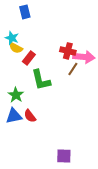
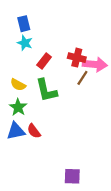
blue rectangle: (25, 12) -> (24, 24), moved
cyan star: (12, 38) -> (25, 43), moved
yellow semicircle: (16, 48) -> (18, 85), moved
red rectangle: (29, 58) -> (44, 61), moved

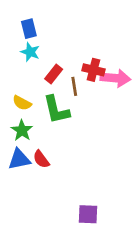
brown line: (82, 78) -> (74, 86), moved, turned -42

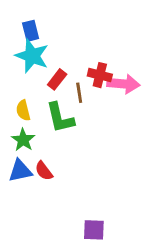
cyan star: (30, 52) -> (32, 56), size x1.6
yellow semicircle: (22, 103) -> (23, 110), turned 48

